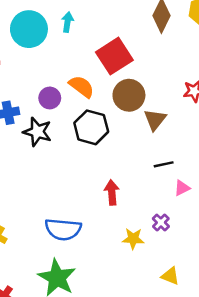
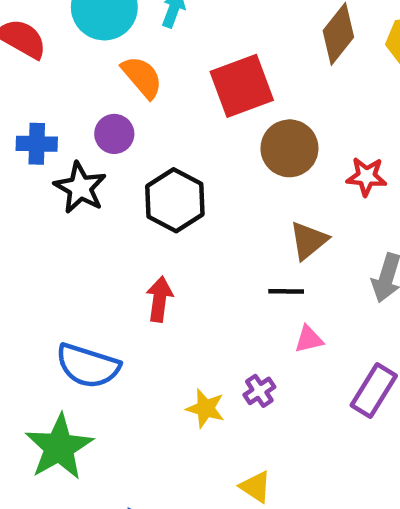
orange semicircle: (82, 87) -> (142, 77), moved
brown circle: (129, 95) -> (289, 148), moved
brown triangle: (155, 120) -> (309, 241), moved
red arrow: (112, 192) -> (159, 299), moved

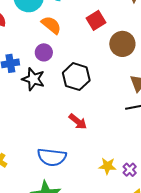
red square: (242, 86) -> (96, 20), size x0.7
red arrow: (159, 299) -> (78, 122), turned 132
purple cross: (259, 391) -> (130, 170), moved

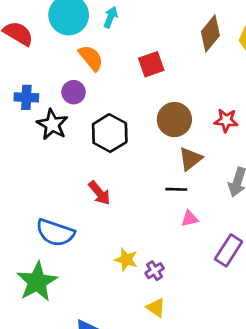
brown circle: (122, 44) -> (174, 120), moved

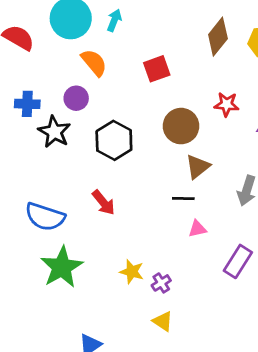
red star: (226, 120) -> (227, 104), moved
blue semicircle: (55, 233) -> (45, 217), moved
green star: (37, 282) -> (62, 267), moved

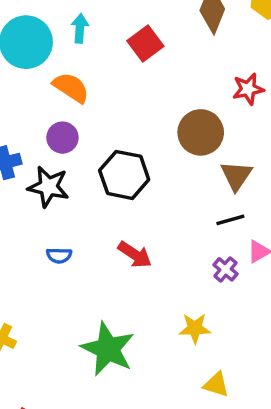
red square: (157, 69) -> (145, 44), moved
blue semicircle: (45, 217) -> (59, 255), moved, size x0.5
purple cross: (161, 283) -> (225, 269), moved
yellow triangle: (163, 321) -> (216, 385), moved

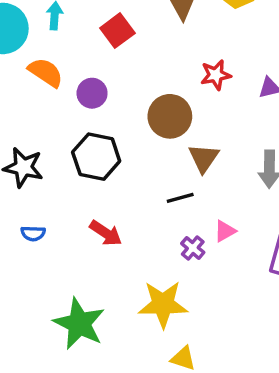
purple circle: (62, 138) -> (92, 93), moved
black line: (230, 220) -> (180, 198), moved
yellow star: (195, 328) -> (163, 304), size x1.6

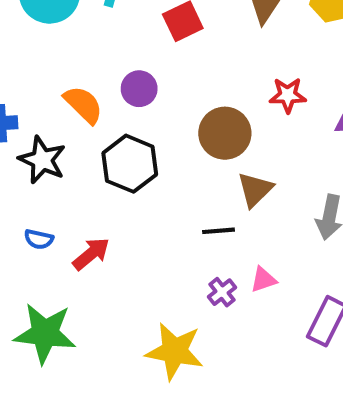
orange semicircle: (46, 72) -> (83, 105), moved
red arrow: (106, 233) -> (91, 254), moved, turned -84
green star: (79, 324) -> (45, 333), moved, turned -30

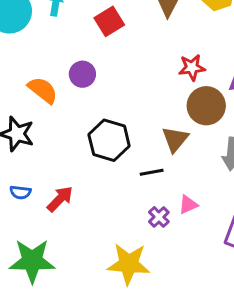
brown circle: (225, 133) -> (206, 106), moved
black hexagon: (130, 164) -> (109, 140), moved

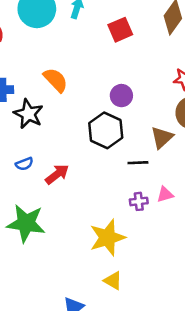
purple circle: (82, 74) -> (121, 96), moved
blue semicircle: (20, 192) -> (24, 164), turned -36
purple cross: (159, 217) -> (139, 201), turned 30
yellow star: (129, 264) -> (107, 238), turned -30

